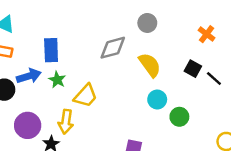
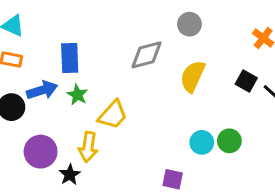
yellow semicircle: (150, 65) -> (193, 76), turned -120
cyan circle: (157, 99) -> (202, 142), moved

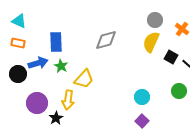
gray circle: (189, 24) -> (155, 20), moved
yellow semicircle: (193, 76) -> (151, 42), moved
green circle: (229, 141) -> (179, 91), moved
purple square: (173, 179) -> (142, 121), moved, turned 32

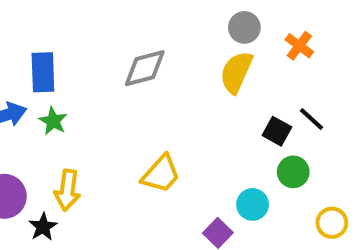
black square: (171, 57) -> (277, 131), moved
yellow trapezoid: (84, 79) -> (161, 174), moved
cyan circle: (142, 97) -> (253, 204), moved

